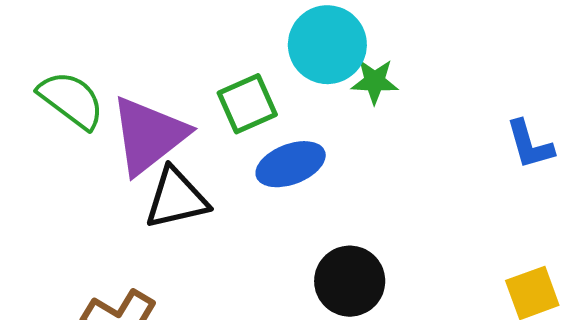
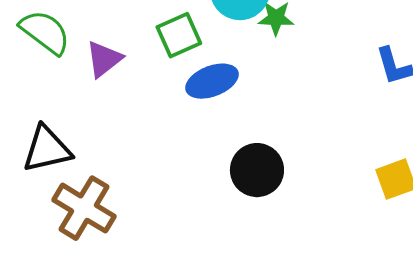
purple triangle: (149, 135) -> (104, 59), size x0.6
black triangle: (176, 198) -> (47, 149), moved

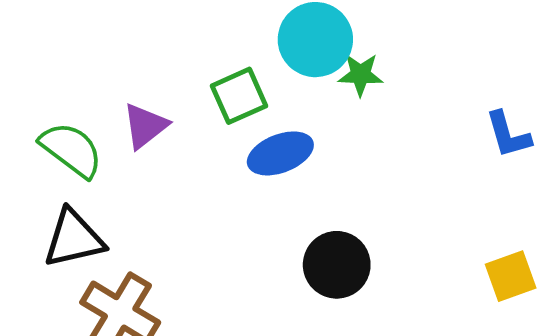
green semicircle: (45, 32) -> (71, 150), moved

